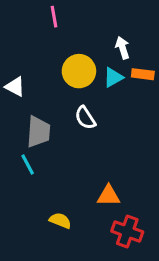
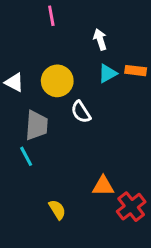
white arrow: (123, 48) -> (100, 39), moved
yellow circle: (79, 71) -> (57, 81), moved
yellow semicircle: (60, 221) -> (57, 210), turned 36
red cross: (127, 231) -> (131, 207), moved, turned 32

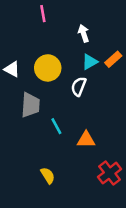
orange rectangle: (136, 71) -> (113, 59), turned -49
white semicircle: (81, 112) -> (79, 87), moved, turned 54
cyan line: (26, 156) -> (56, 126), moved
orange triangle: (103, 186) -> (86, 140), moved

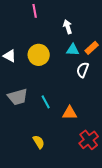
cyan triangle: (90, 62) -> (73, 50), turned 32
white semicircle: (79, 87) -> (83, 70), moved
gray trapezoid: (30, 105) -> (18, 97), moved, turned 70

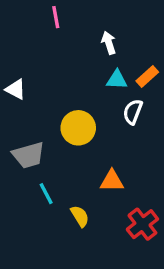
yellow circle: (39, 55) -> (78, 128), moved
cyan line: (46, 102) -> (46, 194), moved
yellow semicircle: (39, 142) -> (80, 216), moved

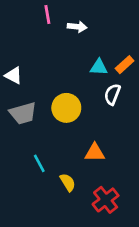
white arrow: (109, 43) -> (77, 27), moved, turned 114
gray trapezoid: (28, 155) -> (23, 113), moved
red cross: (142, 224) -> (106, 200), moved

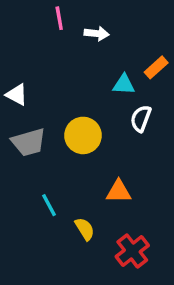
orange rectangle: (125, 65) -> (156, 67), moved

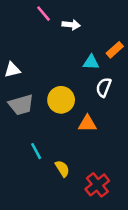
pink line: (59, 18) -> (44, 14), turned -30
white triangle: (17, 95) -> (12, 70), turned -42
orange triangle: (119, 192) -> (87, 124), moved

